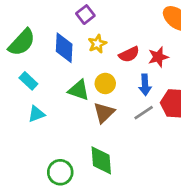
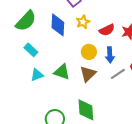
blue arrow: (145, 85) -> (110, 55), moved
green triangle: (79, 90) -> (62, 72), moved

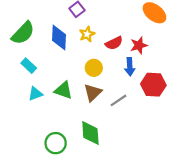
blue arrow: (110, 55) -> (130, 67), moved
gray line: (118, 74) -> (119, 100), moved

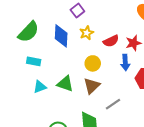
cyan rectangle: (29, 66) -> (34, 61), turned -32
gray line: (119, 100) -> (113, 104), moved

